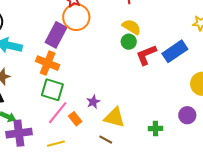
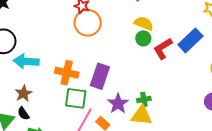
purple rectangle: (56, 35) -> (100, 76), moved
purple star: (93, 102) -> (118, 104), size x1.5
green cross: (155, 128) -> (144, 99), moved

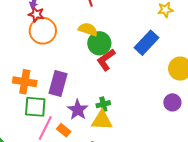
yellow semicircle: (144, 23) -> (88, 29), moved
green circle: (143, 38) -> (99, 43), size x1.5
red L-shape: (163, 49) -> (106, 60), moved

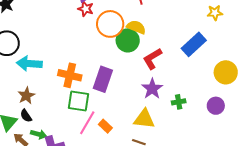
orange circle: (43, 31) -> (110, 24), moved
green circle: (99, 43) -> (128, 40), moved
green cross: (103, 104) -> (179, 102), moved
purple star: (78, 110) -> (152, 89), moved

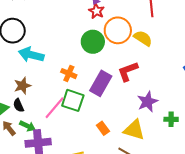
green circle: (128, 40) -> (93, 42), moved
red L-shape: (152, 59) -> (128, 71), moved
orange cross: (70, 75) -> (69, 74), size x0.7
pink line: (87, 123) -> (55, 108), moved
orange rectangle: (105, 126) -> (103, 128), moved

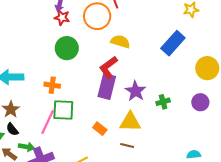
orange circle: (118, 30) -> (97, 16), moved
yellow semicircle: (143, 38) -> (120, 42), moved
purple rectangle: (101, 83) -> (107, 87), moved

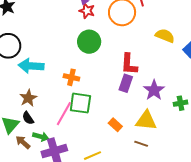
yellow semicircle: (120, 42) -> (165, 36), moved
red L-shape: (108, 67) -> (129, 64), turned -55
purple rectangle: (107, 87) -> (126, 83), size x0.7

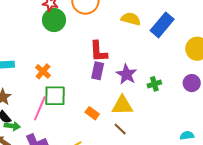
green circle: (89, 42) -> (54, 20), moved
orange cross: (71, 77) -> (43, 71), turned 35
green arrow: (41, 137) -> (12, 126), moved
brown line: (141, 144) -> (120, 129), turned 32

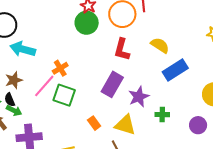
blue rectangle: (162, 25) -> (175, 70), moved
red L-shape: (99, 51) -> (122, 49), moved
purple rectangle: (98, 71) -> (112, 84), size x1.4
pink line: (40, 108) -> (44, 86), moved

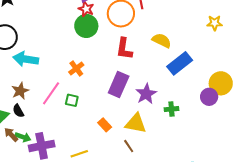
orange cross: (60, 68) -> (76, 69), moved
green square: (64, 95) -> (72, 100), size x0.6
green arrow: (14, 111) -> (23, 137), moved
purple circle: (198, 125) -> (209, 97), moved

